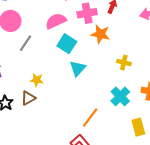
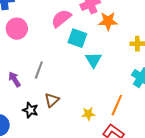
gray line: (26, 43) -> (39, 70), moved
yellow star: (37, 80) -> (88, 114), moved

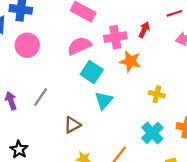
brown triangle: (52, 100) -> (72, 125), moved
black star: (30, 110) -> (19, 149), moved

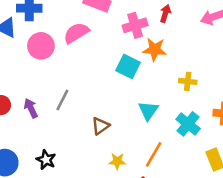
pink semicircle: (79, 46) -> (76, 33), moved
cyan square: (92, 72) -> (128, 66), moved
cyan triangle: (104, 100) -> (148, 111), moved

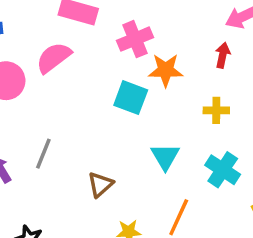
red arrow: (165, 13) -> (223, 55), moved

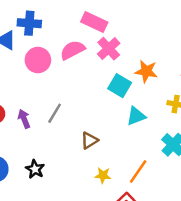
pink cross: (135, 39) -> (109, 49), moved, turned -30
cyan triangle: (165, 157) -> (136, 116), moved, turned 30

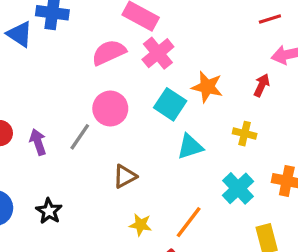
pink circle: (38, 60) -> (110, 109), moved

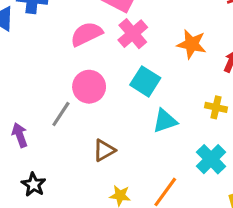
orange star: (207, 87) -> (192, 44), moved
purple arrow: (38, 142) -> (20, 135), moved

